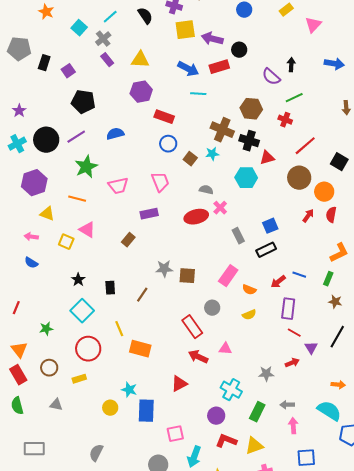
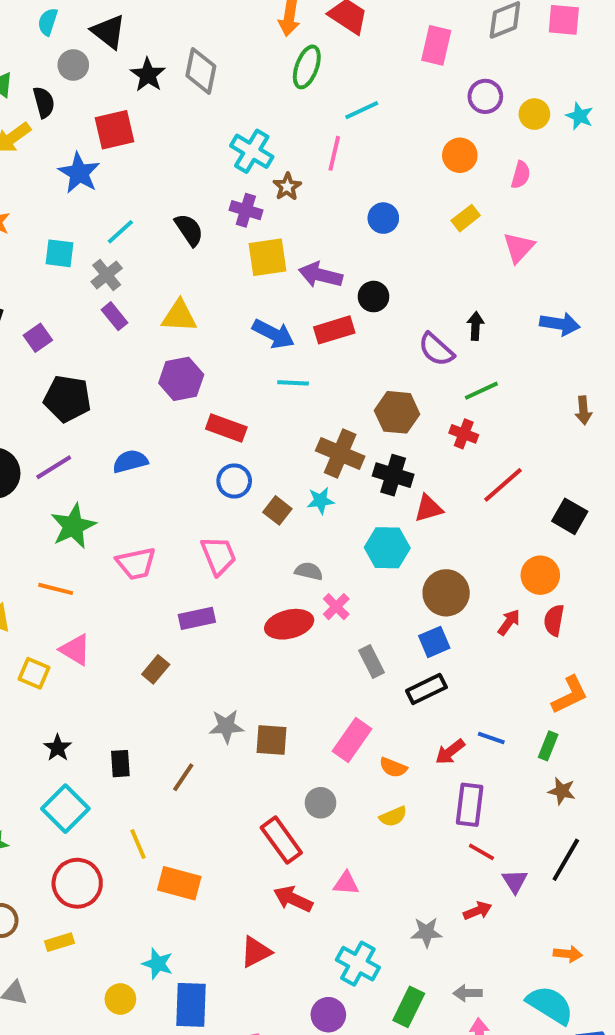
cyan square: (79, 28) -> (60, 253), turned -35
brown circle: (299, 178) -> (446, 593), moved

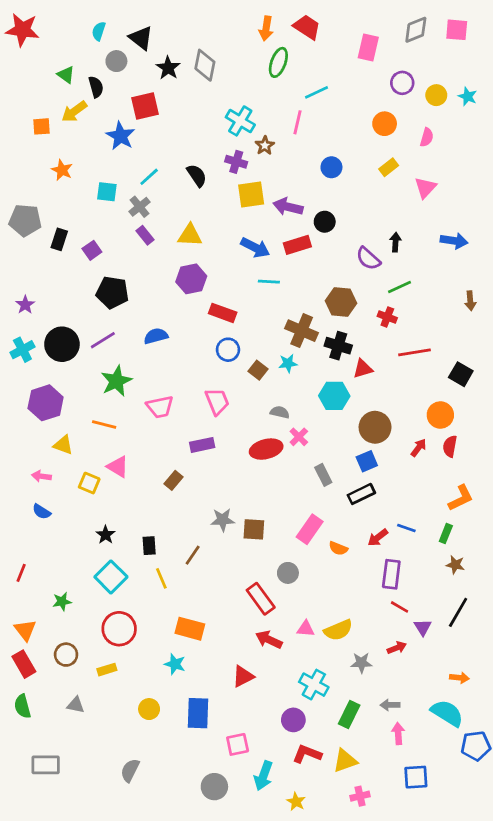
red line: (503, 485) -> (414, 352), turned 32
yellow semicircle: (393, 817) -> (338, 630), moved, size x1.5
yellow line: (138, 844) -> (161, 578), moved
cyan star: (158, 964) -> (175, 664), moved

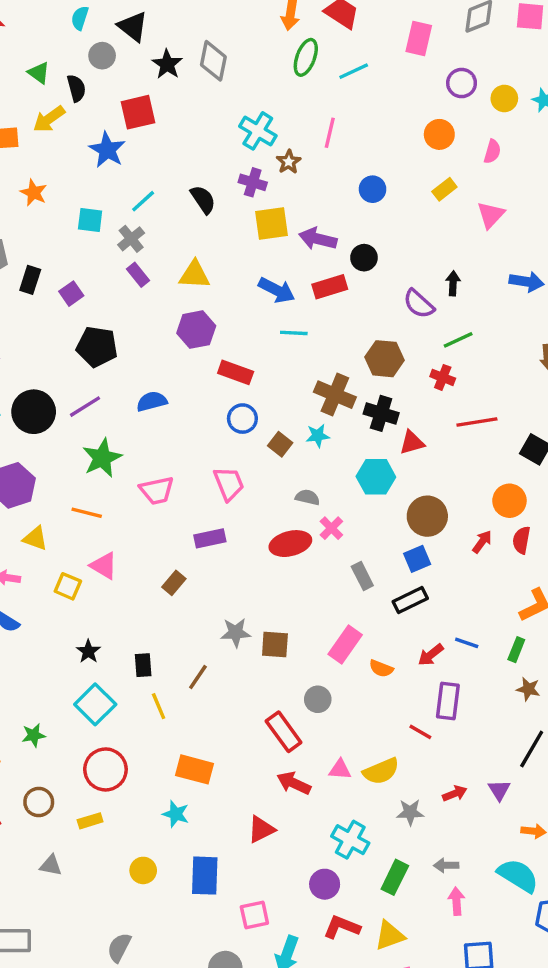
cyan line: (316, 92) -> (354, 71), moved
red line: (400, 607) -> (420, 732), moved
purple triangle: (423, 627) -> (499, 790), moved

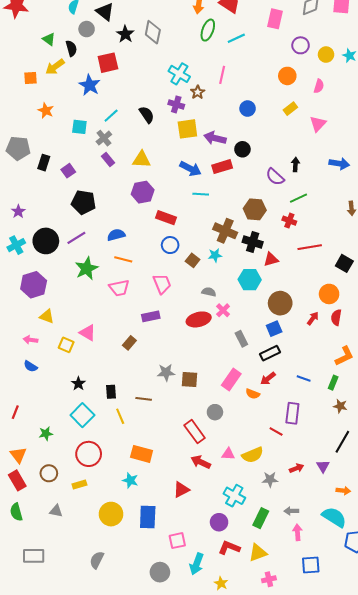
orange line: (87, 513) -> (123, 259), moved
red arrow: (431, 655) -> (268, 379), moved
brown line: (198, 677) -> (144, 399), turned 63
yellow circle: (143, 870) -> (111, 514), size x1.5

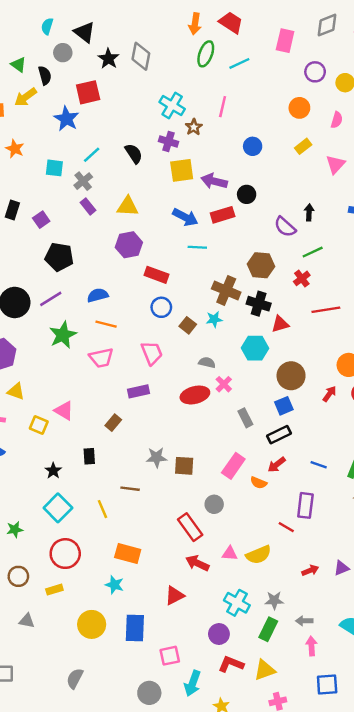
red cross: (289, 221) -> (302, 278), turned 32
black rectangle: (111, 392) -> (89, 456), moved
purple triangle: (323, 466) -> (341, 568), turned 40
gray star: (270, 479) -> (274, 600), moved

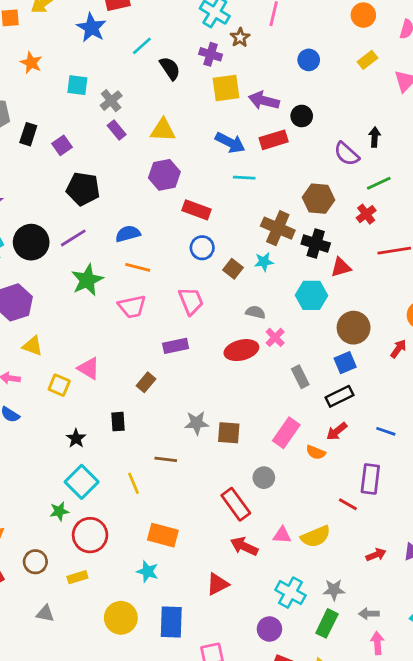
cyan line: (92, 155) -> (142, 46), moved
green star: (15, 530) -> (59, 511), moved

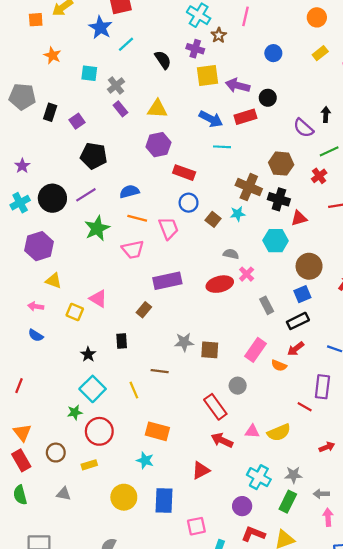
cyan line: (142, 46) -> (126, 44), moved
pink trapezoid: (191, 301) -> (168, 228), moved
purple rectangle: (176, 346) -> (167, 281), size x1.4

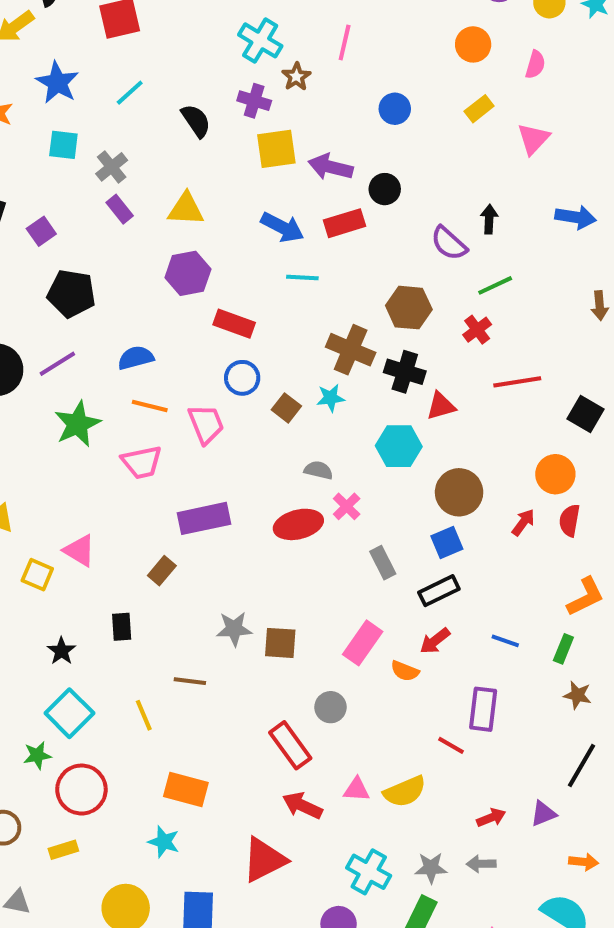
blue star: (100, 27) -> (57, 83), moved
red triangle: (201, 470) -> (264, 860), size x1.4
gray arrow: (321, 494) -> (481, 864), moved

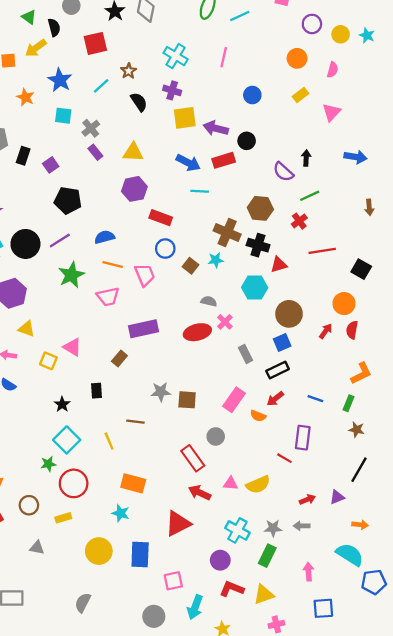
brown star: (296, 77) -> (129, 71), moved

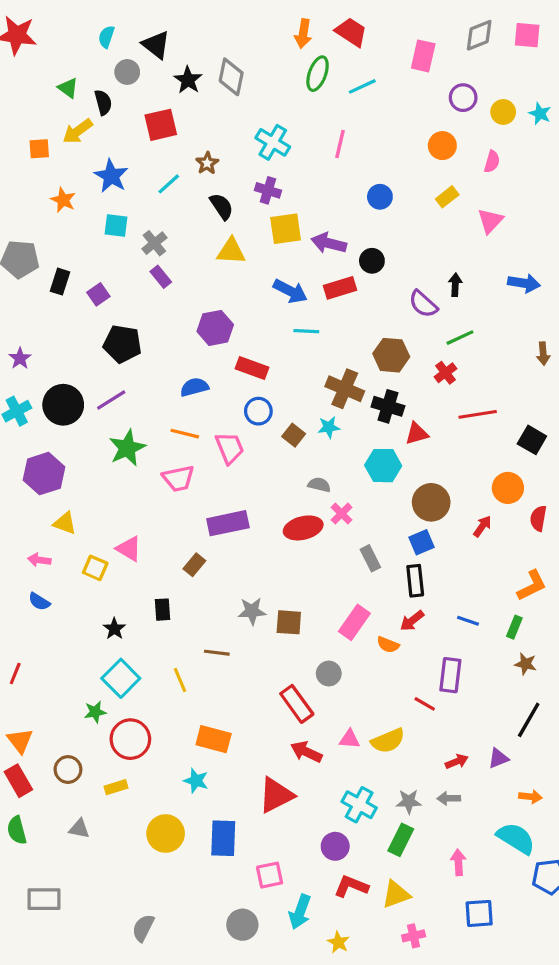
yellow triangle: (133, 152) -> (231, 251), moved
blue semicircle: (105, 237) -> (194, 387), moved
red semicircle: (352, 330) -> (538, 518), moved
black rectangle: (278, 370) -> (415, 581), turned -70
gray semicircle: (83, 603) -> (143, 928), moved

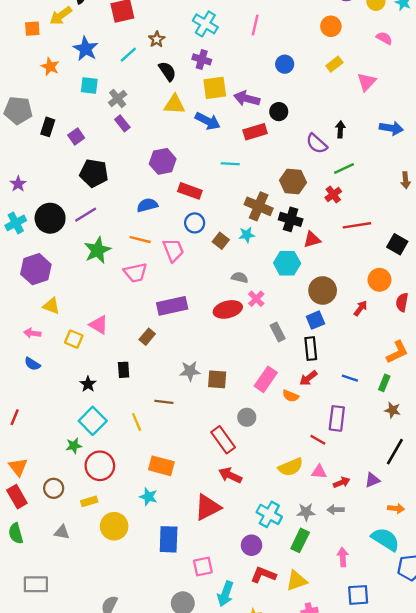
pink semicircle: (492, 162) -> (384, 38), moved, turned -77
blue arrow: (290, 291) -> (208, 121), moved
pink triangle: (350, 739) -> (319, 472), moved
yellow circle: (166, 833) -> (114, 526), moved

